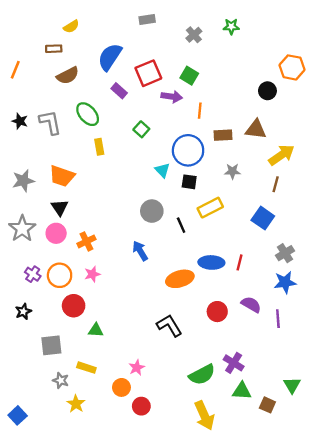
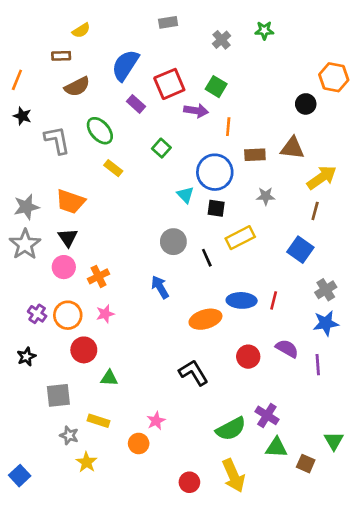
black star: (20, 121) -> (22, 116), moved
yellow rectangle: (99, 147) -> (113, 168), turned -42
gray star: (22, 229) -> (25, 244), moved
red circle: (141, 406) -> (189, 482), moved

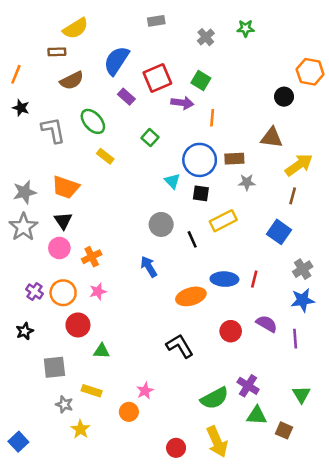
yellow semicircle: (81, 30) -> (76, 28), size x1.5
brown rectangle: (255, 155) -> (234, 159), moved
green triangle: (334, 441) -> (301, 394), moved

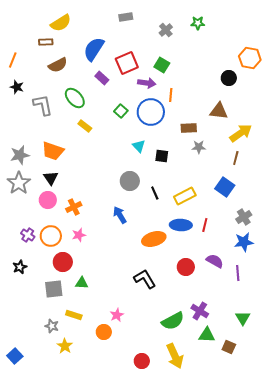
blue circle: (200, 160) -> (151, 112), moved
yellow rectangle: (223, 221) -> (185, 196), moved
gray square: (54, 367) -> (54, 289), moved

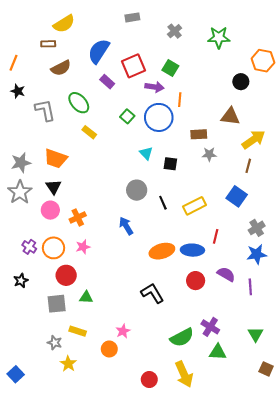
green star: (198, 23) -> (219, 37), moved, size x1.5
blue ellipse: (181, 225) -> (192, 250), moved
brown square: (229, 347) -> (266, 369), moved

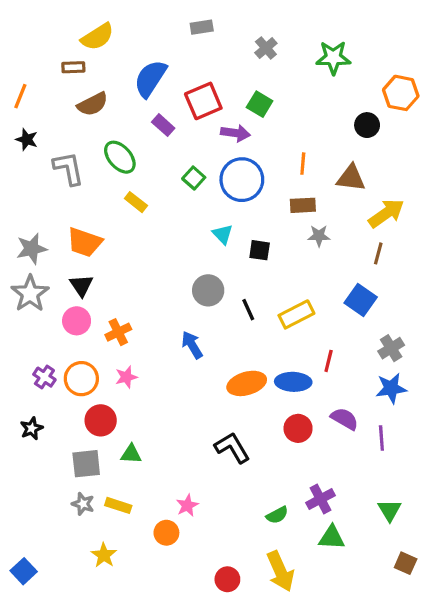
orange line: (180, 100) -> (303, 164), moved
purple cross: (210, 327) -> (321, 499), turned 30
green semicircle: (182, 337) -> (277, 515), size x0.6
gray star: (55, 343) -> (83, 504), moved

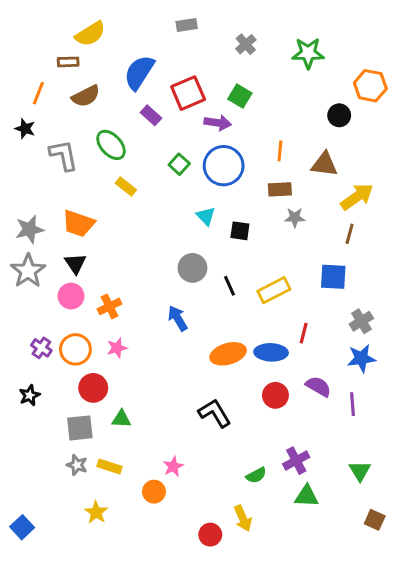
orange line: (20, 96) -> (38, 93), moved
blue square: (361, 300) -> (333, 277), turned -32
yellow arrow: (280, 571) -> (243, 518), moved, size x0.7

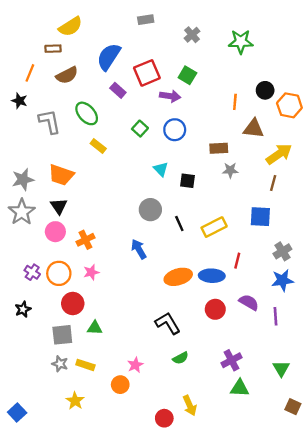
orange hexagon: (370, 86) -> (289, 105), moved
orange line: (280, 151) -> (235, 102), moved
blue circle: (224, 166) -> (175, 130), size x0.7
green semicircle: (256, 475) -> (180, 358), moved

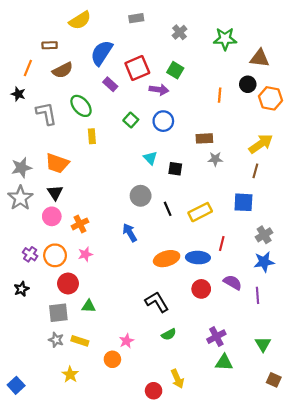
yellow semicircle: (70, 27) -> (80, 20), moved
brown triangle: (253, 129) -> (260, 58), moved
yellow rectangle: (98, 146) -> (92, 136), turned 48

